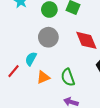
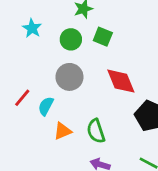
red line: (13, 71) -> (22, 98), moved

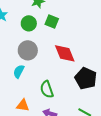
cyan semicircle: (46, 106) -> (19, 71), moved
orange triangle: (63, 131) -> (23, 105), moved, turned 32

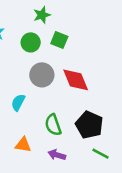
gray circle: (28, 50) -> (42, 75), moved
black pentagon: (86, 78) -> (89, 125), moved

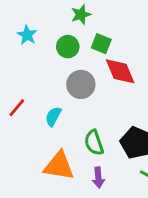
red diamond: (76, 80) -> (120, 71), moved
orange triangle: (23, 145) -> (59, 166), size x1.6
purple arrow: (57, 155) -> (98, 178), turned -112

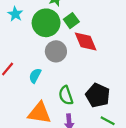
green square: (101, 44) -> (71, 21), turned 32
green circle: (68, 47) -> (46, 23), size x1.6

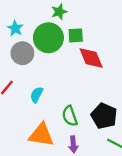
green square: (71, 21) -> (76, 35), turned 32
gray circle: (56, 51) -> (22, 53), moved

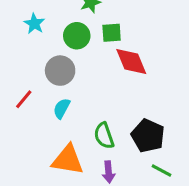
green circle: (48, 38) -> (77, 36), size x0.7
gray circle: (22, 53) -> (60, 71), moved

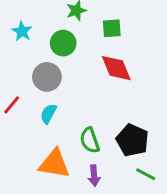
green square: (112, 33) -> (112, 28), moved

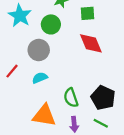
cyan star: (22, 31) -> (20, 16), size x1.5
cyan semicircle: (48, 114) -> (40, 78), turned 40
green line: (146, 174) -> (101, 123), moved

